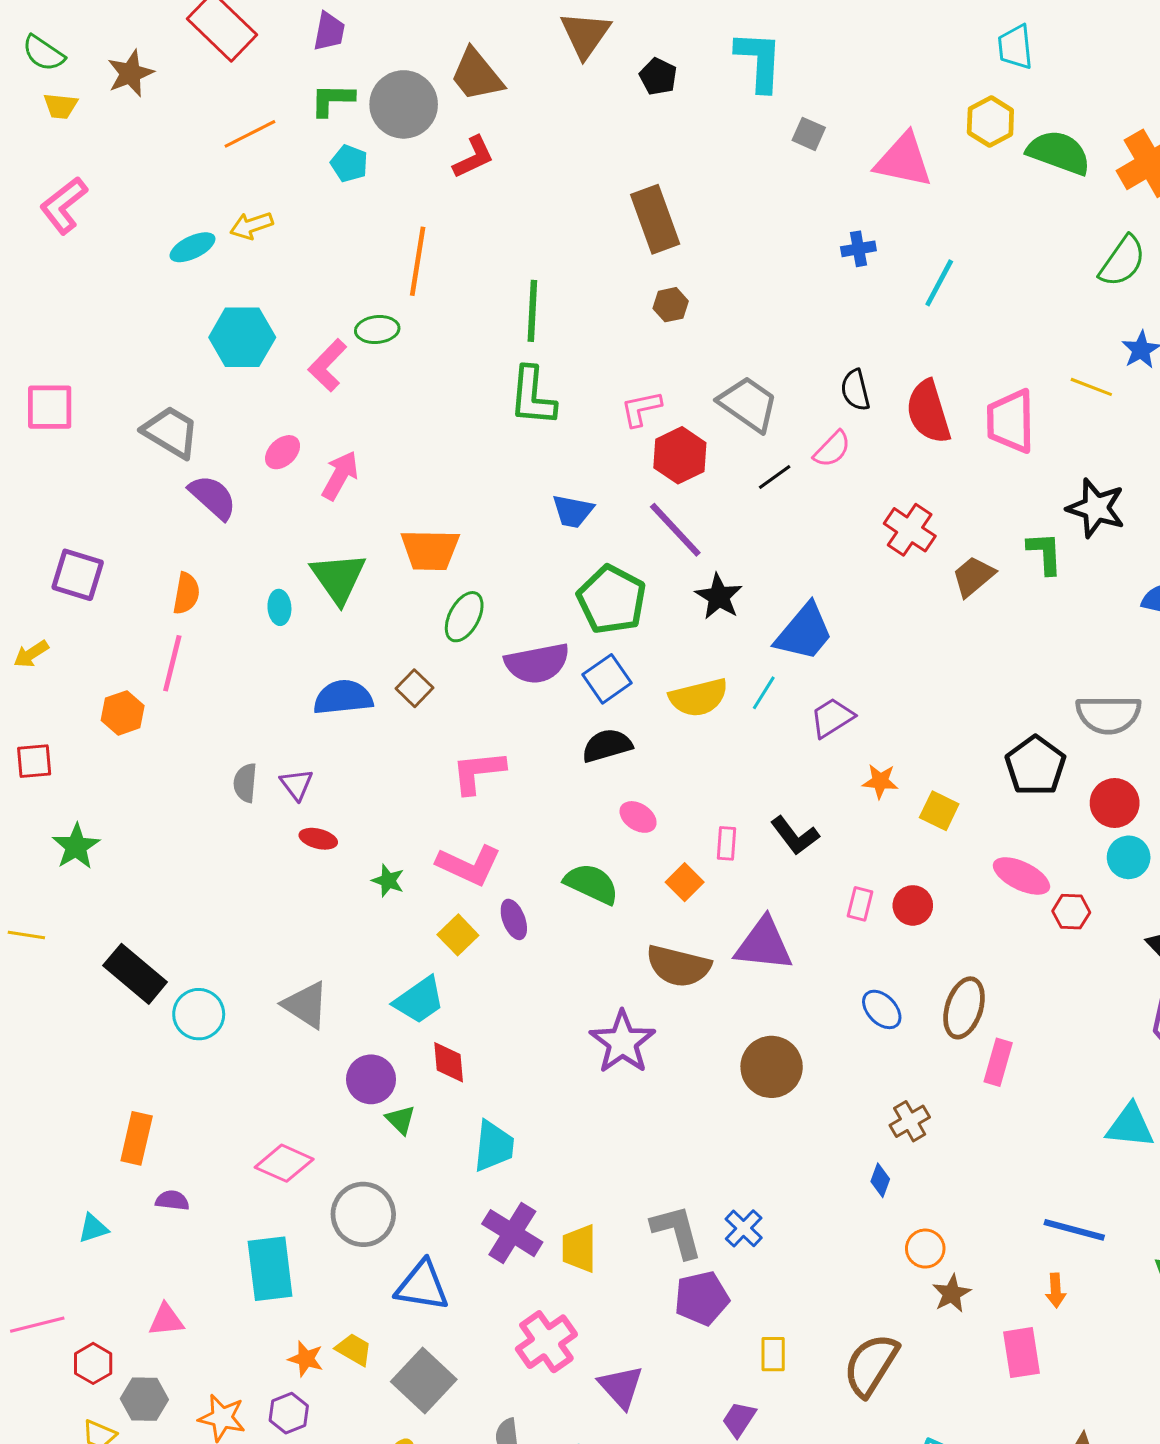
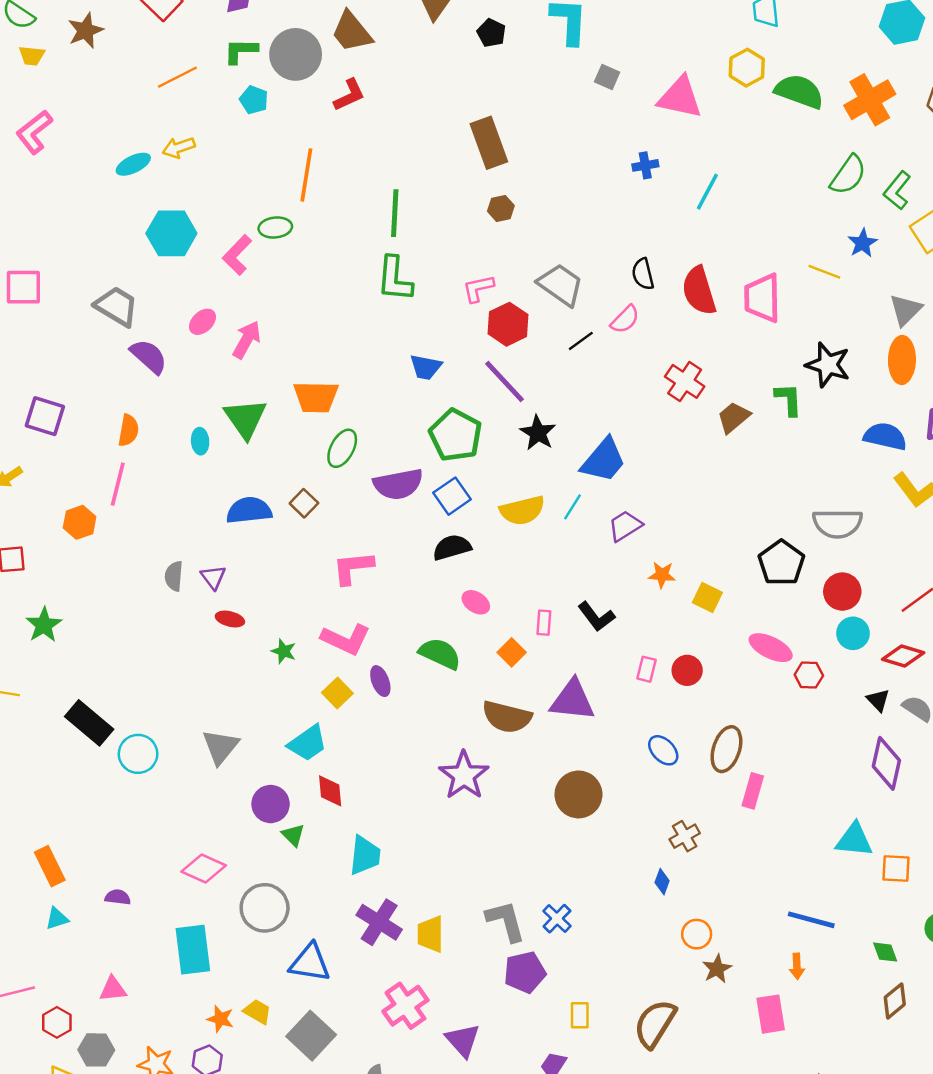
gray triangle: (306, 1005) -> (220, 747), turned 36
orange rectangle: (137, 1138) -> (50, 866), moved, turned -39

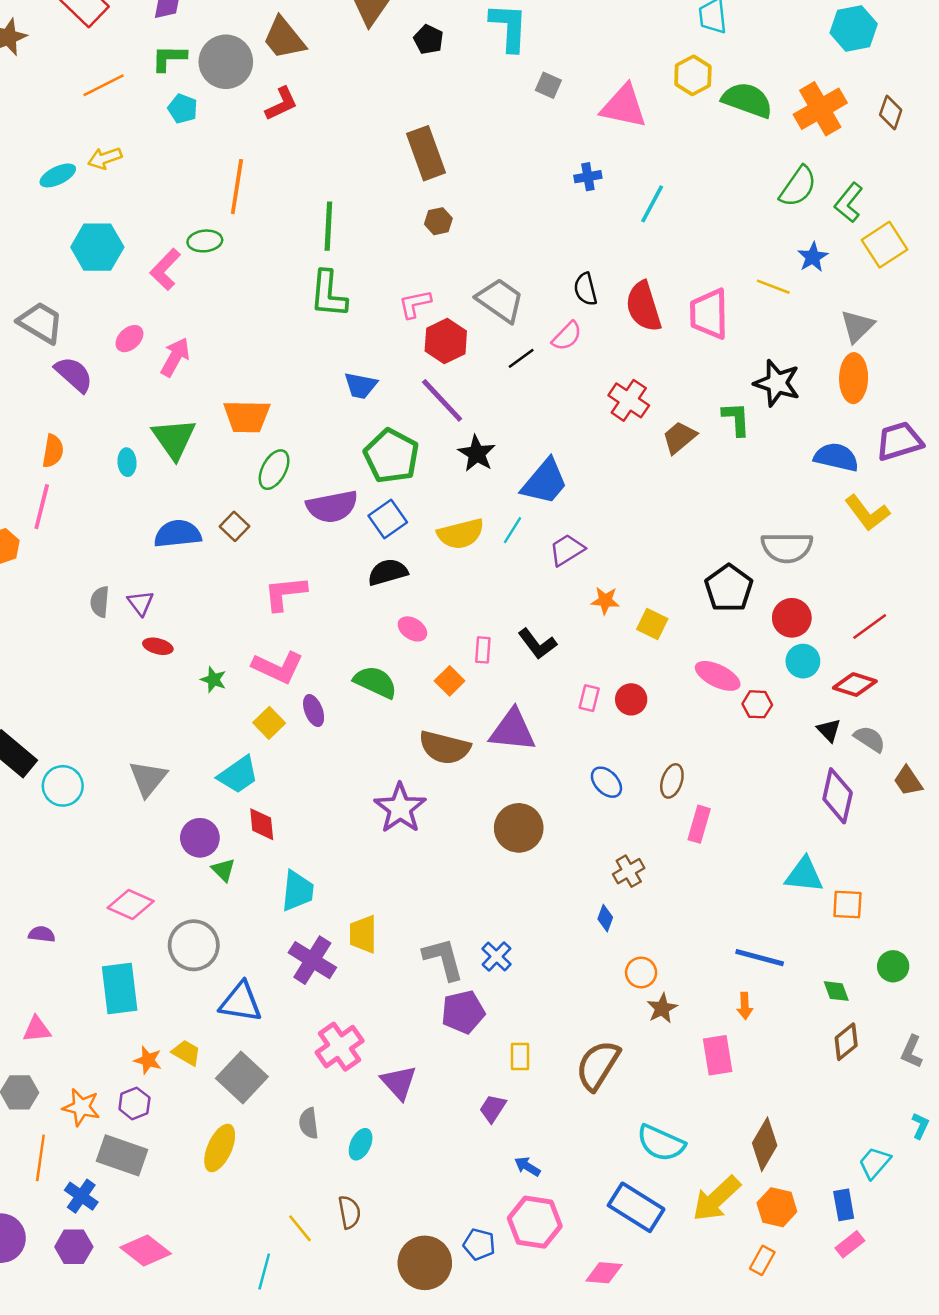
brown ellipse: (726, 749) -> (672, 781), size x0.7
yellow trapezoid: (430, 934) -> (363, 934), moved

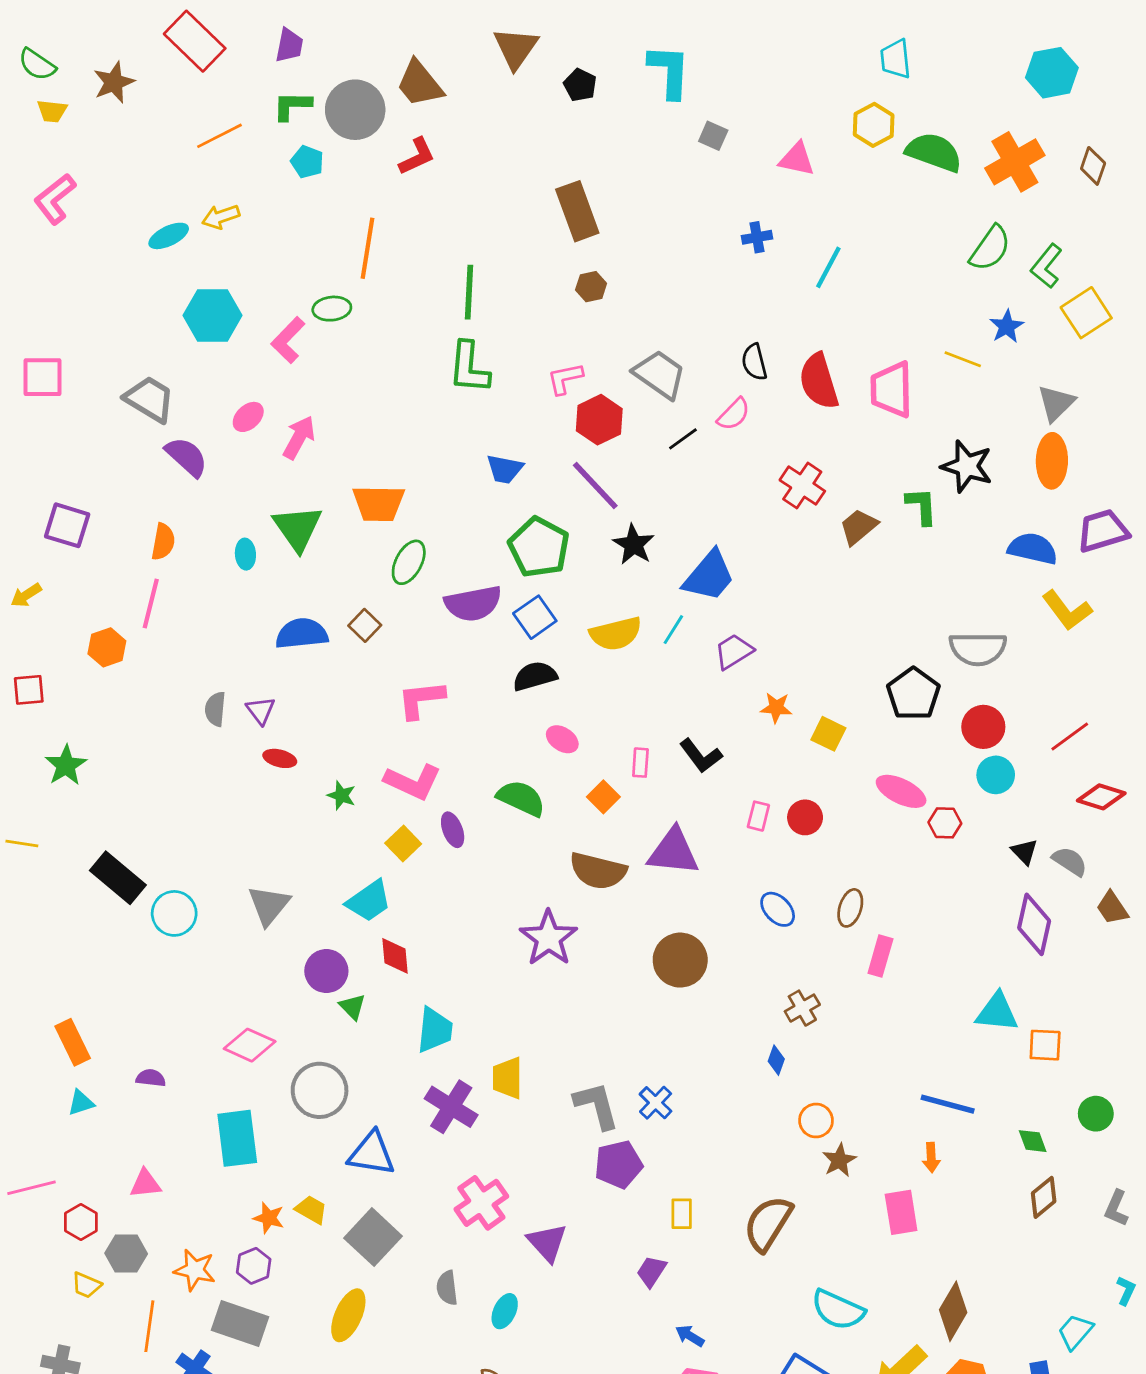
pink triangle: (624, 106) -> (797, 159), size x0.7
red diamond: (855, 685) -> (1101, 797), moved

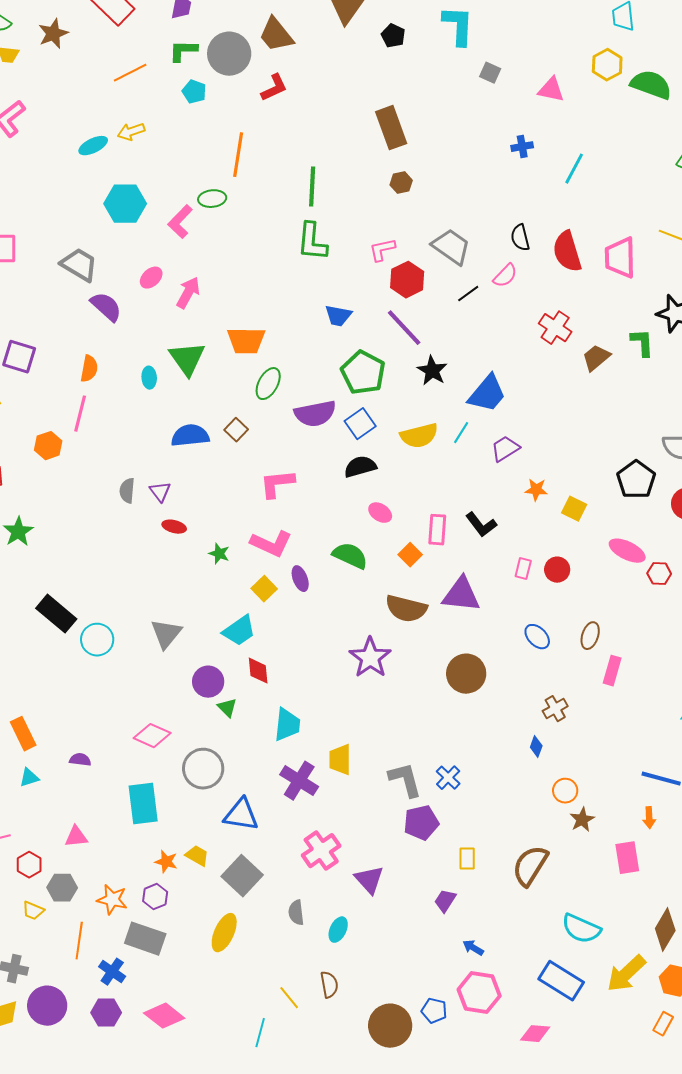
pink rectangle: (640, 763) -> (437, 530), size x1.4

